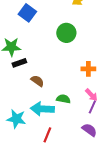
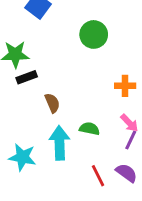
brown semicircle: (37, 81) -> (52, 103), turned 32
cyan arrow: (42, 109) -> (59, 143), turned 85
red line: (47, 135) -> (98, 176), moved, turned -49

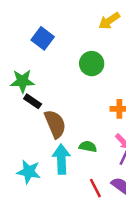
black rectangle: (27, 77) -> (33, 101), turned 54
brown semicircle: (52, 103) -> (55, 124), size x1.6

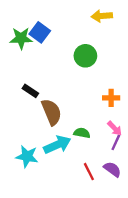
yellow arrow: (109, 21) -> (102, 16), turned 30
green star: (22, 81) -> (21, 38), moved
cyan arrow: (61, 159) -> (57, 145), turned 68

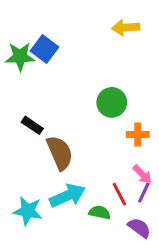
green circle: (85, 56) -> (112, 102), moved
green semicircle: (82, 133) -> (100, 212), moved
red line: (89, 172) -> (119, 194), moved

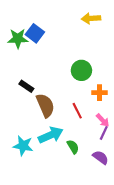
red line: (119, 194) -> (77, 111), moved
green semicircle: (100, 212) -> (73, 147), turned 48

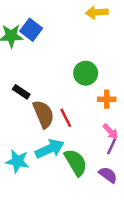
red line: (77, 111) -> (66, 118), moved
green semicircle: (73, 147) -> (76, 162), size x1.6

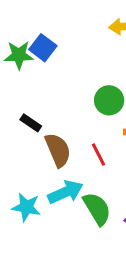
red line: (66, 118) -> (99, 154), moved

